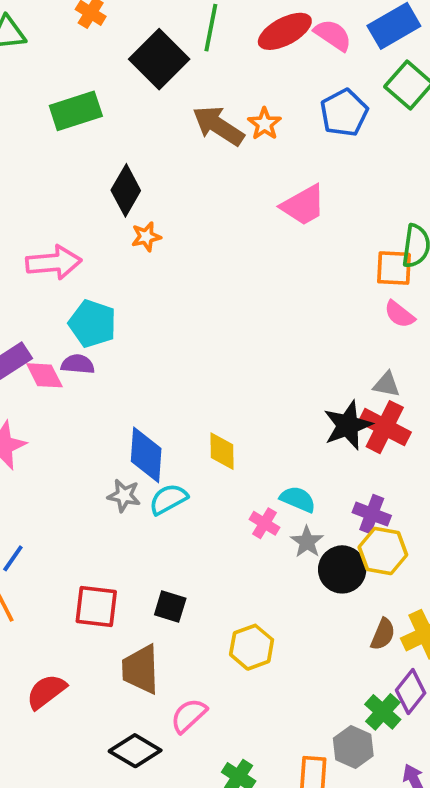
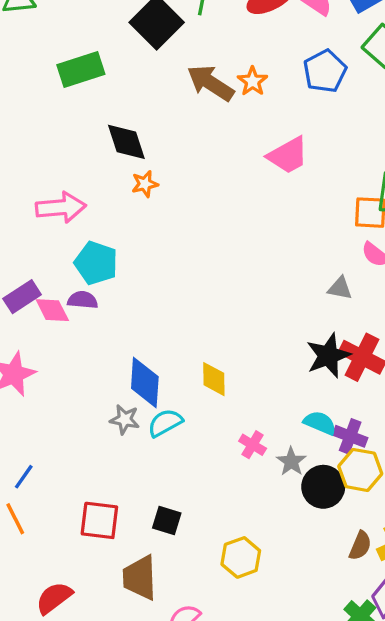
black diamond: (126, 190) -> (126, 142), turned -48
gray triangle: (387, 385) -> (340, 288), moved
cyan semicircle: (298, 499) -> (320, 423), moved

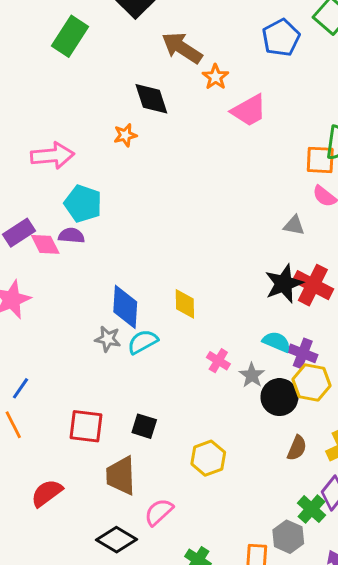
green rectangle: (81, 70) -> (70, 36), turned -39
orange star: (253, 81) -> (215, 77), moved
black diamond: (126, 142) -> (151, 99), moved
brown semicircle: (360, 546) -> (297, 448), moved

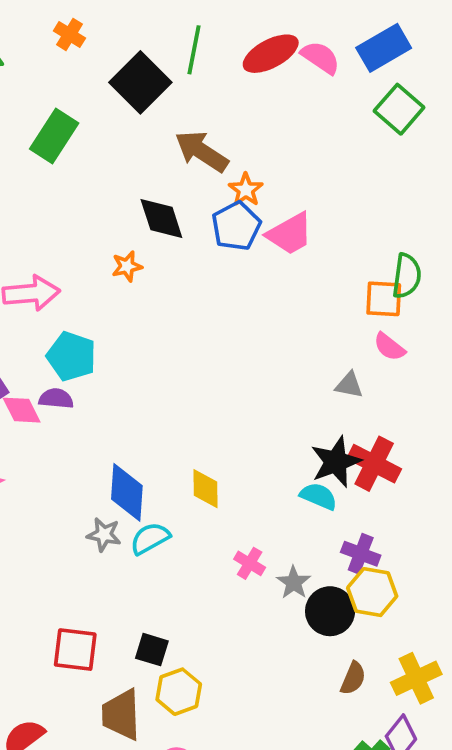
blue pentagon: (281, 38) -> (236, 226), moved
cyan semicircle: (277, 342) -> (319, 496), moved
yellow hexagon: (208, 458) -> (179, 692), moved

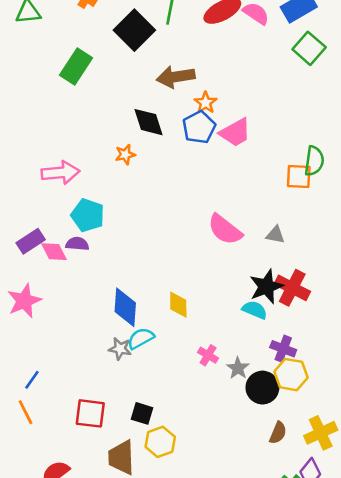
brown arrow: (202, 151) -> (176, 77), turned -42
pink semicircle: (389, 347) -> (225, 230), moved, size x1.6
gray star: (104, 535) -> (120, 349), moved

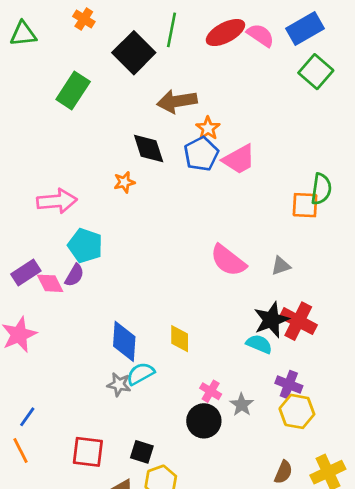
gray triangle: (275, 235) -> (281, 266), turned -30
purple semicircle: (77, 244) -> (74, 275), turned 115
black circle: (262, 388) -> (204, 421), moved

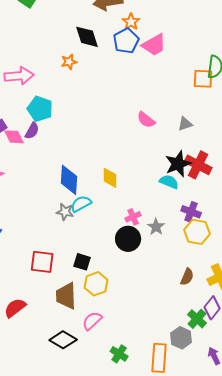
pink semicircle: (228, 260) -> (146, 120), size x0.7
pink cross: (211, 391) -> (133, 217), turned 35

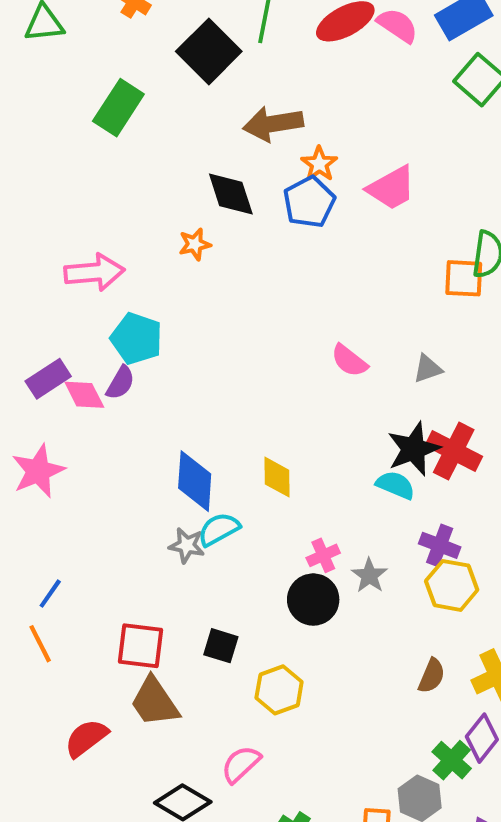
pink trapezoid: (154, 45) -> (391, 188), moved
yellow hexagon: (96, 284) -> (279, 690), moved
brown trapezoid: (66, 296) -> (155, 702), moved, turned -32

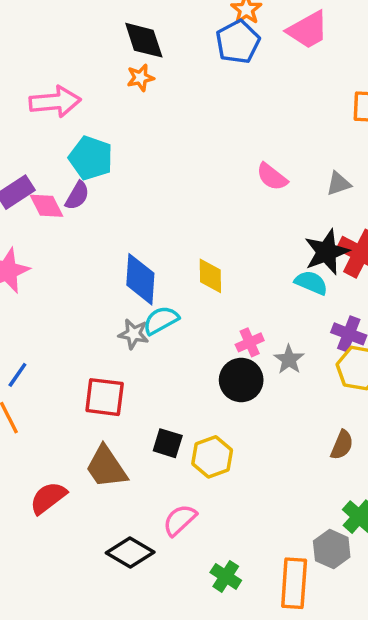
black diamond: (231, 194) -> (144, 40), moved
red square: (141, 646) -> (105, 397), moved
black square: (221, 646) -> (168, 443), moved

